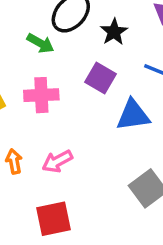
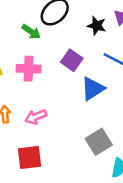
black star: (114, 32) -> (97, 26), moved, turned -30
blue triangle: (133, 115) -> (93, 89), turned -30

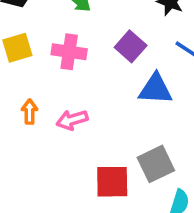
blue triangle: (93, 89) -> (155, 89), turned 30
red square: (29, 158) -> (112, 182), moved

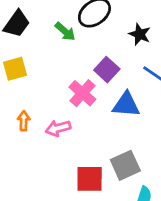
pink cross: (69, 52) -> (82, 93), moved, turned 32

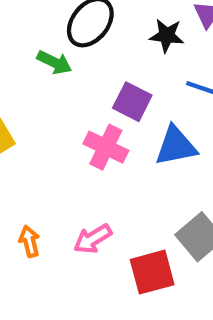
orange arrow: (24, 121) -> (29, 241), moved
pink arrow: (58, 128) -> (93, 239), moved

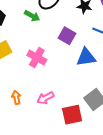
pink cross: (106, 147) -> (37, 58), moved

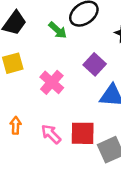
pink arrow: (45, 98) -> (51, 134), turned 60
red square: (72, 115) -> (83, 133), moved

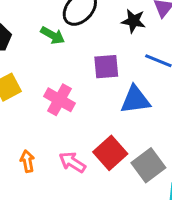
purple square: (95, 64) -> (106, 67), turned -35
red square: (83, 133) -> (110, 153), turned -30

